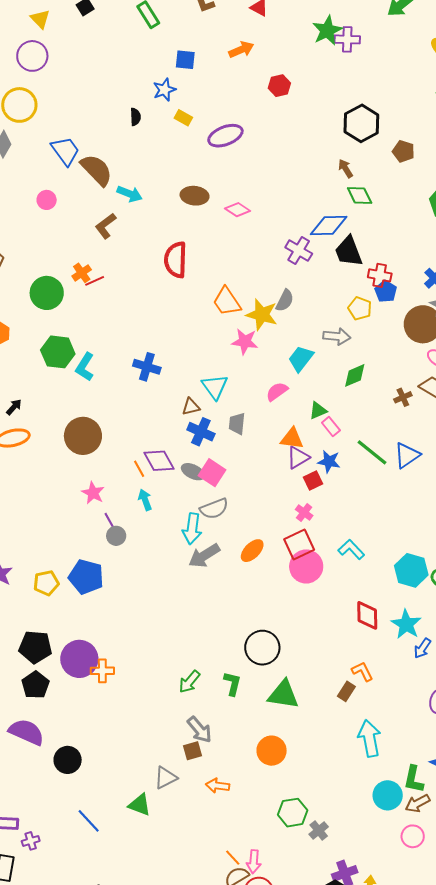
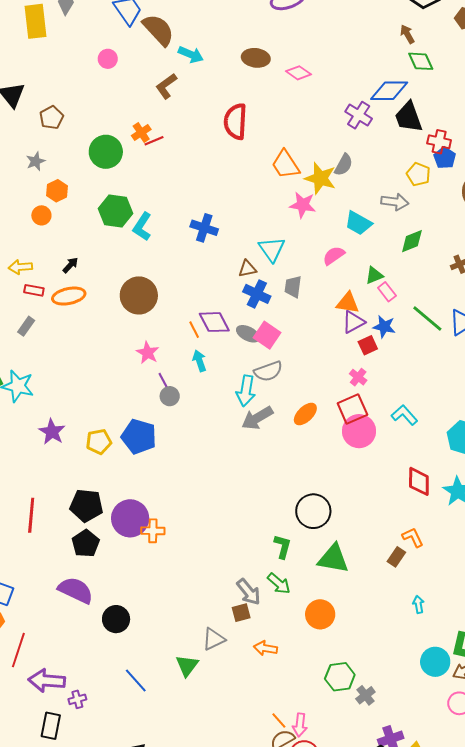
cyan trapezoid: (301, 359) -> (358, 223), turned -100
green arrow: (189, 682) -> (279, 583), moved, turned -90
cyan arrow: (369, 738) -> (418, 604), size x0.5
green triangle: (140, 805) -> (187, 666), turned 45

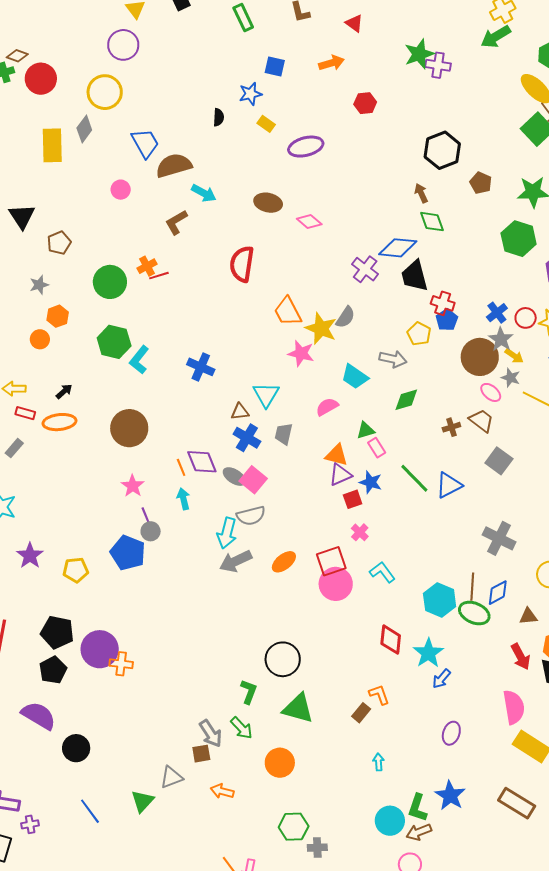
brown semicircle: (158, 30) -> (174, 166), turned -69
pink cross: (358, 377) -> (360, 532), moved
blue pentagon: (139, 437) -> (128, 553), moved
gray cross: (365, 695) -> (317, 848), turned 30

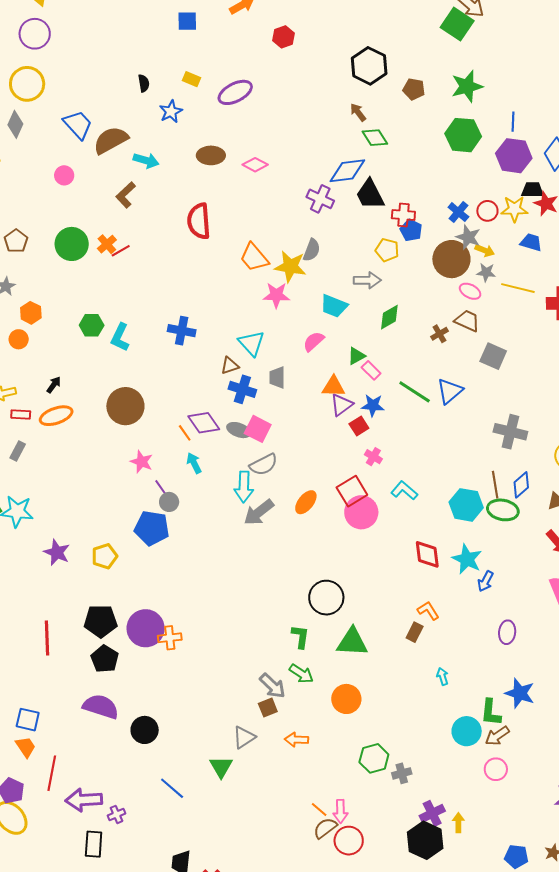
blue star: (250, 94) -> (171, 111), moved
green circle: (110, 282) -> (72, 244), moved
green hexagon: (114, 342) -> (92, 325), size x0.7

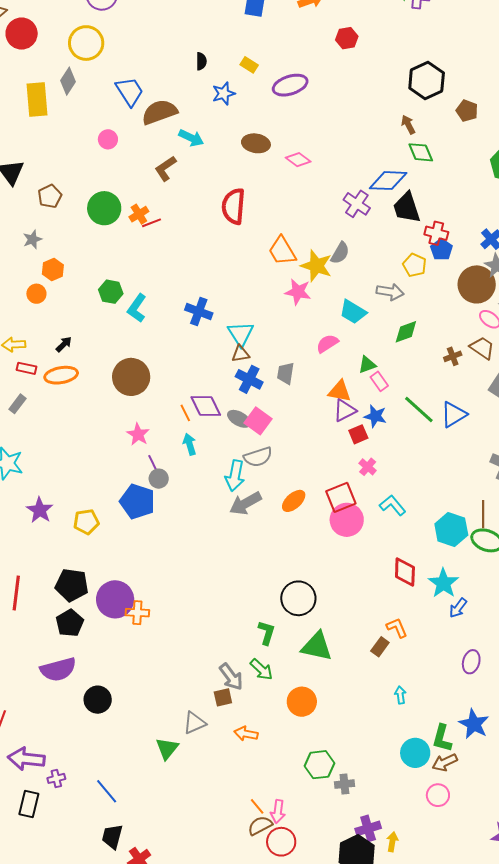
cyan triangle: (251, 343) -> (241, 334), moved
purple semicircle: (101, 707) -> (58, 669), turned 138
blue line: (172, 788) -> (107, 791), moved

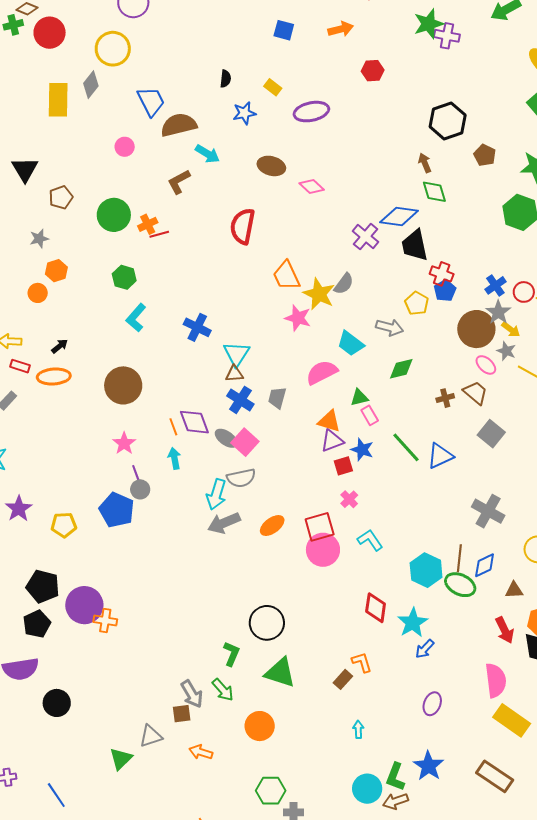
green hexagon: (111, 292) -> (124, 277), moved
pink semicircle: (327, 343) -> (322, 372), size x1.4

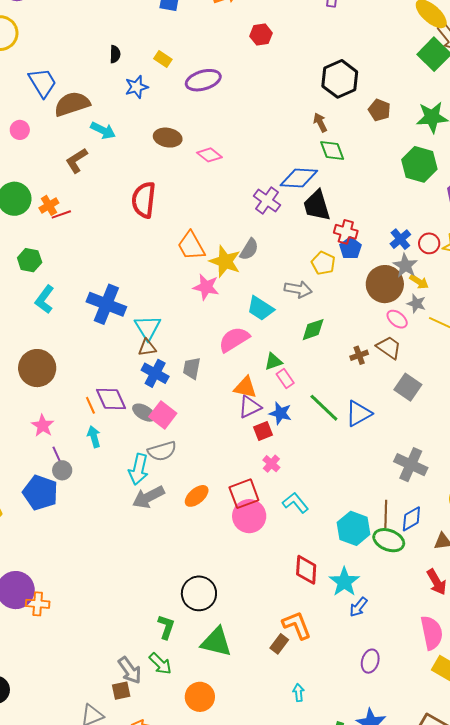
blue cross: (197, 327) -> (106, 304), size x1.4
orange L-shape: (362, 662) -> (297, 625), size x1.4

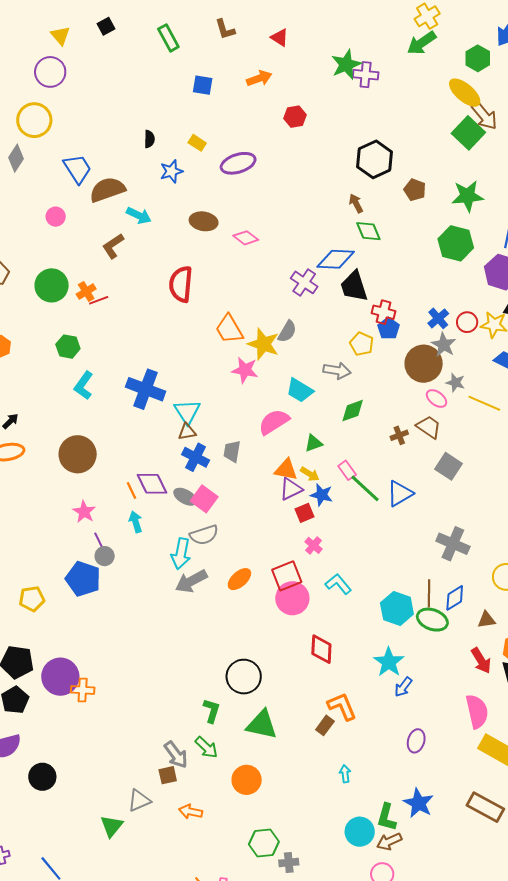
yellow arrow: (419, 282) -> (310, 474), moved
pink rectangle: (285, 379) -> (347, 470), moved
red diamond: (306, 570) -> (321, 649), moved

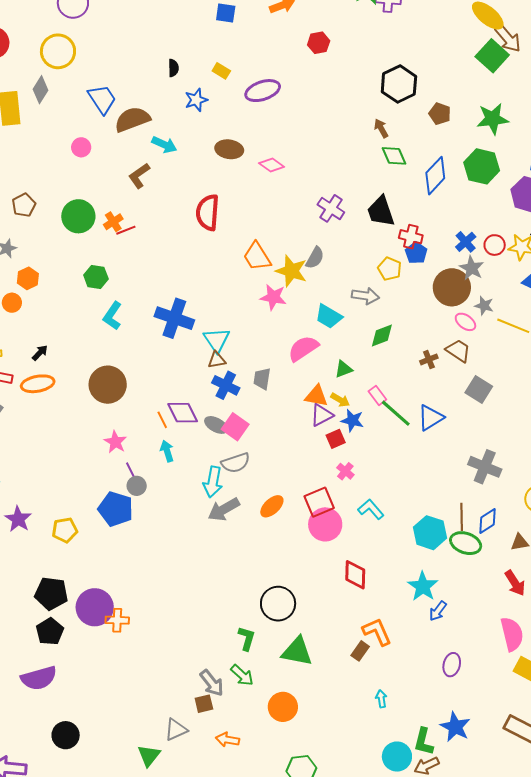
blue diamond: (336, 259) -> (435, 176), moved, turned -48
black circle: (42, 777) -> (66, 735), moved

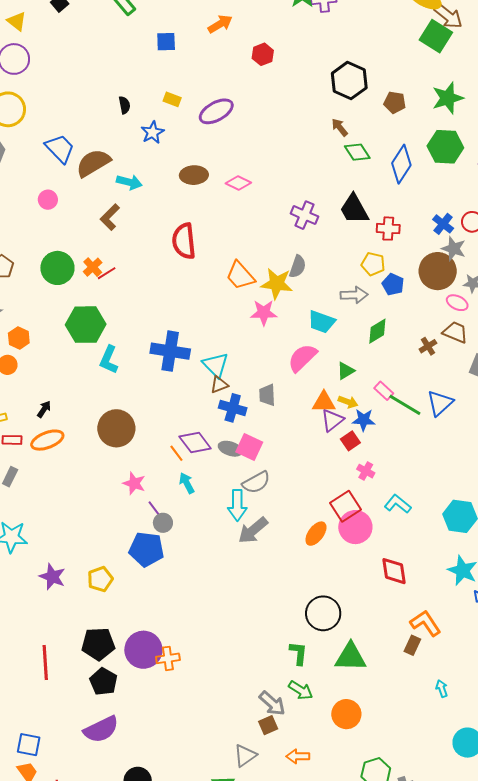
blue pentagon: (416, 253) -> (393, 284), moved
green hexagon: (96, 277) -> (86, 325), size x1.6
orange ellipse: (272, 506) -> (316, 534), moved

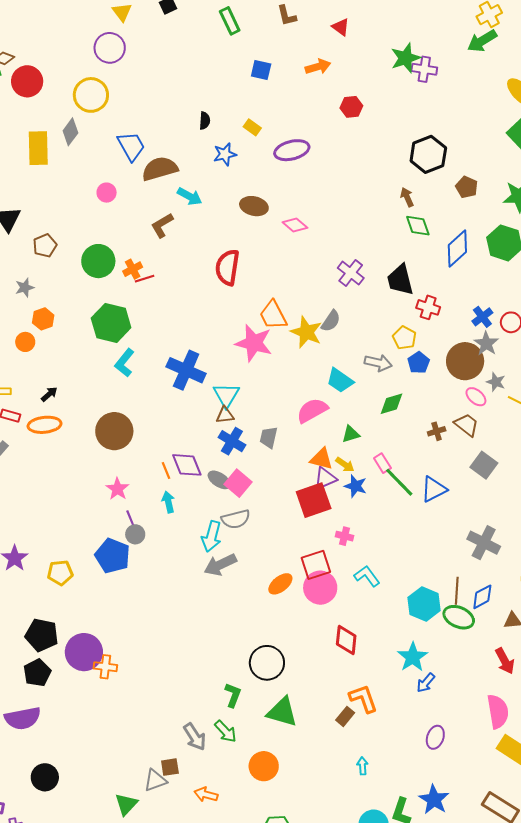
pink star: (264, 313) -> (254, 343), moved, size x1.4
red square: (350, 441) -> (314, 500), moved, size x1.8
pink cross: (366, 471) -> (344, 536), turned -30
brown square: (268, 725) -> (170, 767), moved

